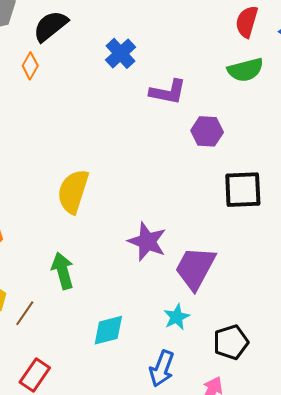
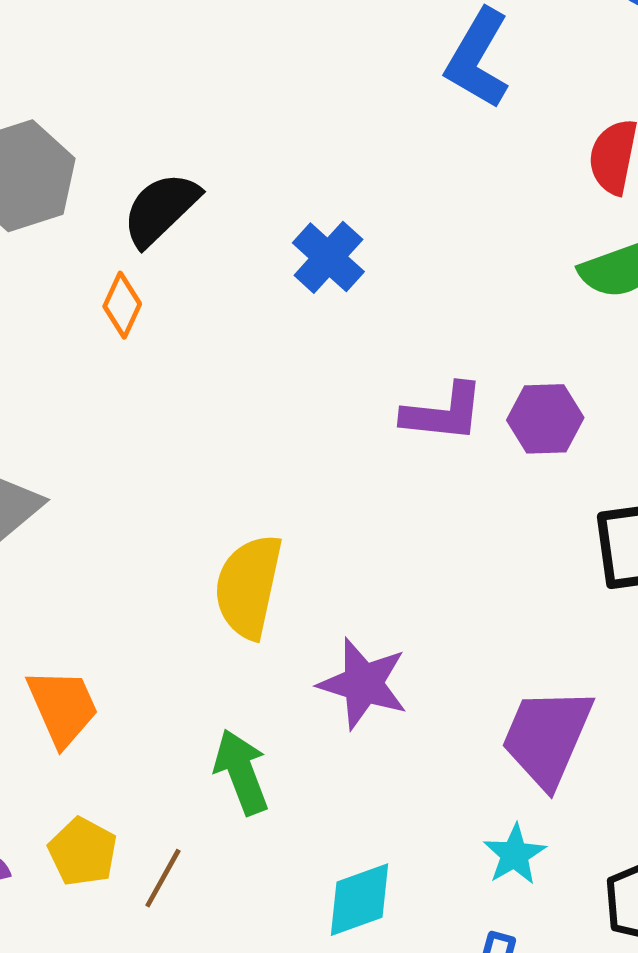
purple L-shape: (168, 92) -> (443, 413), moved
purple star: (147, 242) -> (363, 684), moved

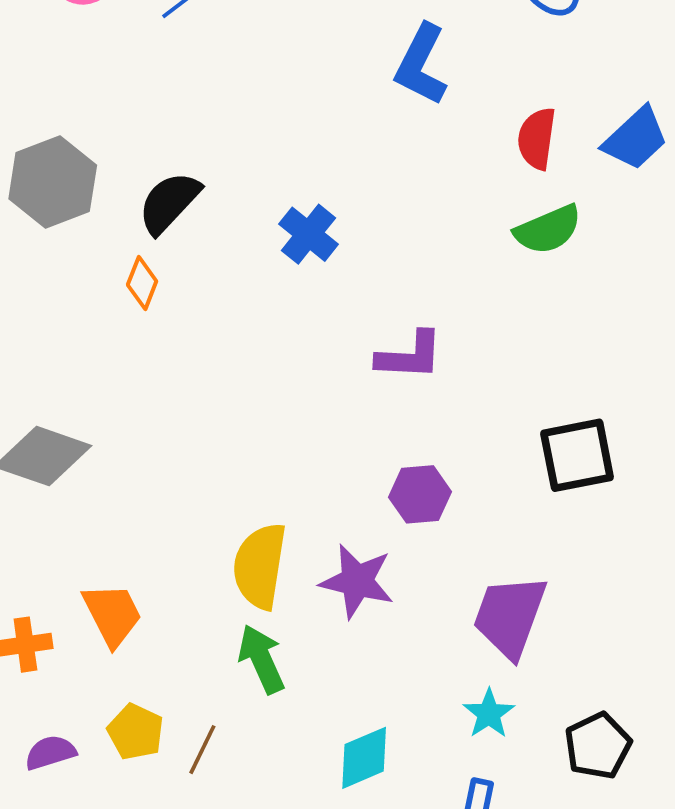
purple hexagon: (545, 419) -> (420, 494), moved
yellow semicircle: (248, 586) -> (260, 566), moved

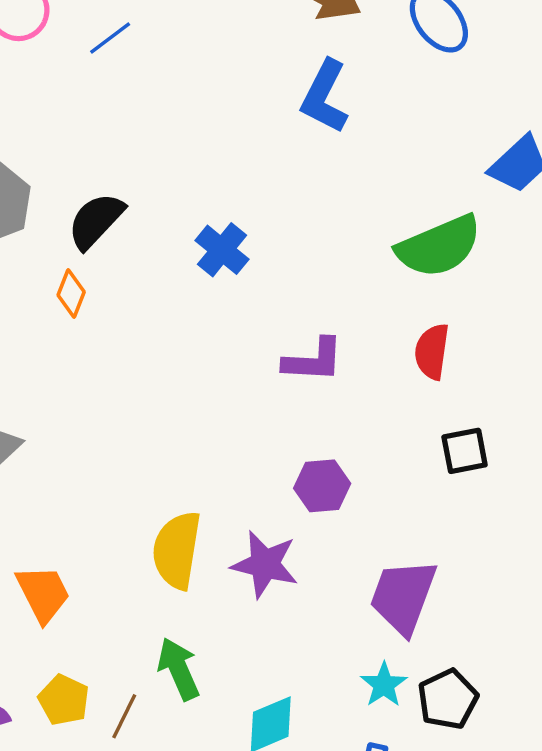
red semicircle: (537, 139) -> (432, 352), moved
green semicircle: (548, 230) -> (439, 246), size x1.4
black square: (577, 455) -> (465, 451), size x0.7
green arrow: (262, 659) -> (179, 669), moved
black pentagon: (598, 746) -> (448, 699), moved

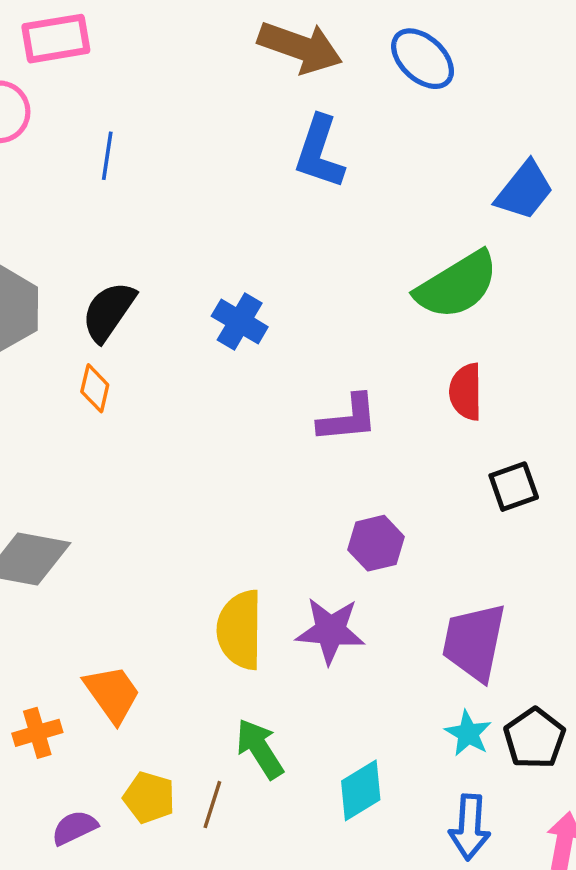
blue line: (110, 38) -> (107, 156), moved, turned -36

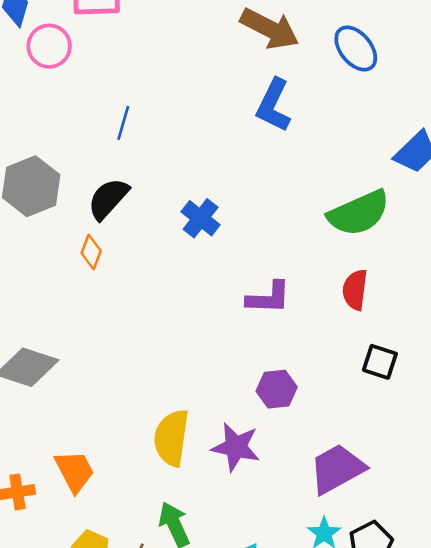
blue line: (107, 156) -> (123, 123), moved
black square: (514, 487) -> (380, 362), turned 30
purple trapezoid: (474, 642) -> (337, 469), turned 42

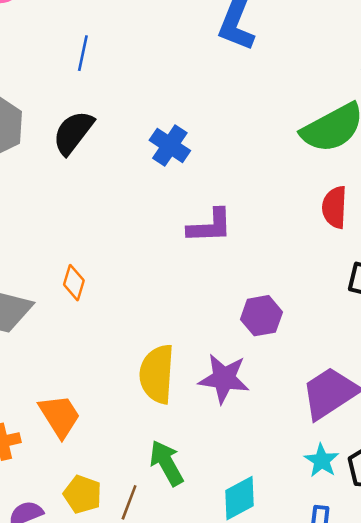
orange diamond: (91, 252) -> (74, 283), moved
purple L-shape: (269, 298) -> (210, 226), moved

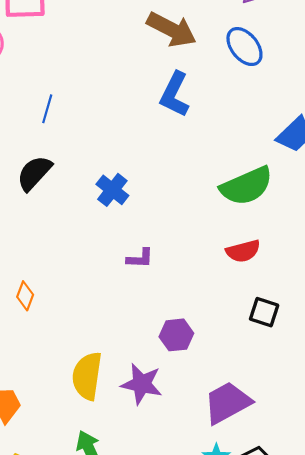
red semicircle: (335, 207) -> (243, 251), turned -112
purple L-shape: (210, 226) -> (140, 258), size x0.7

